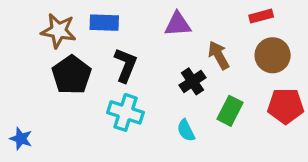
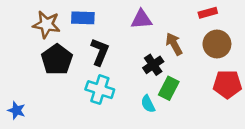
green rectangle: (230, 111) -> (169, 88), moved

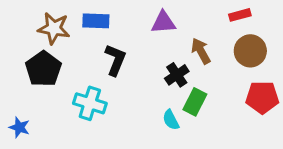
black pentagon: (57, 60) -> (43, 69), moved
cyan cross: (100, 90) -> (90, 103), moved

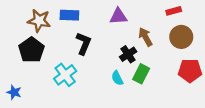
cyan cross: (90, 103) -> (65, 75), turned 35
cyan semicircle: (171, 120) -> (117, 78), moved

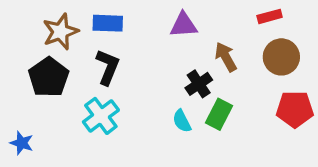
brown star: (39, 21) -> (60, 32), turned -30
black L-shape: (84, 43) -> (108, 67), moved

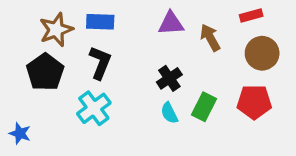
brown arrow: (226, 57) -> (210, 38), moved
black cross: (199, 84) -> (169, 78), moved
red pentagon: (295, 109) -> (254, 102), moved

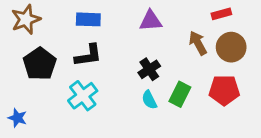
brown star: (56, 30) -> (26, 19), moved
brown arrow: (210, 38) -> (198, 43), moved
black L-shape: (100, 63) -> (88, 55), turned 60

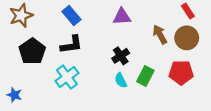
red rectangle: (221, 14) -> (188, 11), moved, turned 72
blue rectangle: (88, 19) -> (71, 15), turned 48

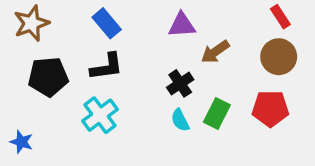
brown arrow: (160, 35) -> (215, 52), moved, turned -96
black pentagon: (32, 51) -> (48, 77), turned 30

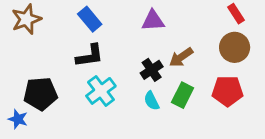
brown arrow: (215, 52) -> (181, 57), moved
black pentagon: (48, 77) -> (40, 94), moved
cyan cross: (100, 115) -> (101, 91), moved

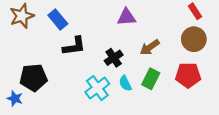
blue rectangle: (90, 19) -> (58, 19), moved
black cross: (152, 70) -> (114, 58), moved
cyan cross: (101, 91) -> (97, 88), moved

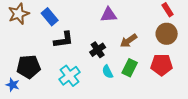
cyan cross: (97, 88) -> (70, 76), moved

